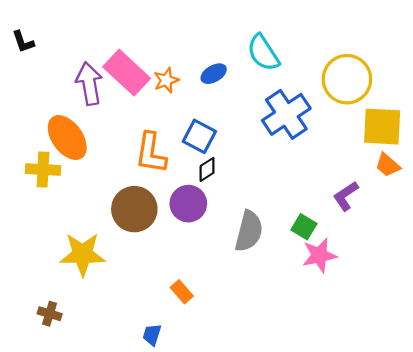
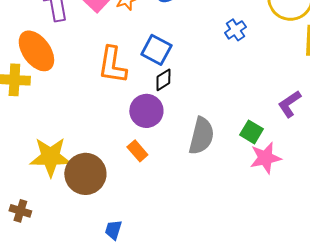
blue cross: (286, 114) -> (235, 30), size x0.5
brown circle: (134, 209) -> (85, 174), moved
orange rectangle: (182, 292) -> (137, 151), moved

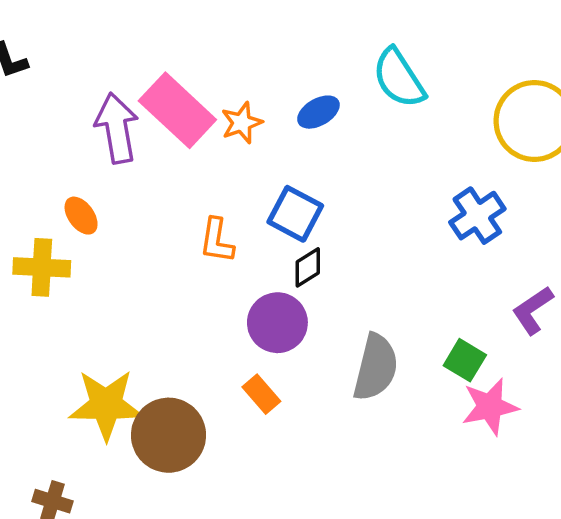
blue cross: (235, 30) -> (477, 216), moved, size x1.4
orange ellipse: (36, 51) -> (81, 216), size x0.5
orange L-shape: (112, 65) -> (217, 241), size x0.7

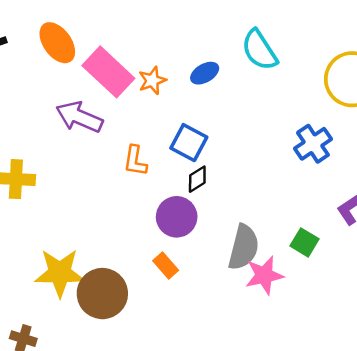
purple arrow: (117, 128) -> (79, 117), moved, turned -57
orange ellipse: (81, 216) -> (57, 43), moved, size x1.6
pink star: (490, 407) -> (264, 275), moved

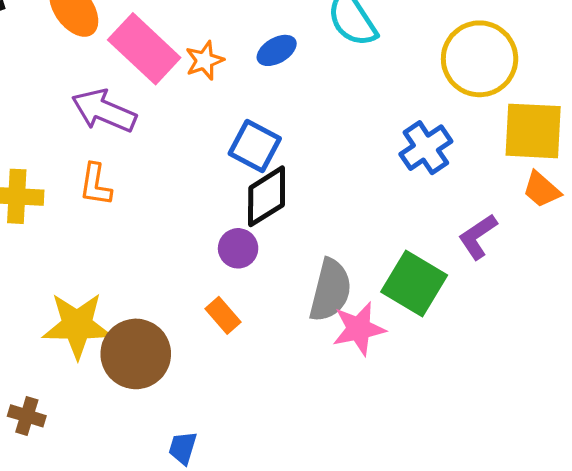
orange L-shape: (135, 161) -> (96, 185), moved
black diamond: (197, 179) -> (267, 196), size x1.6
purple circle: (177, 217) -> (238, 248), size x0.7
green square: (304, 242) -> (414, 284), size x1.6

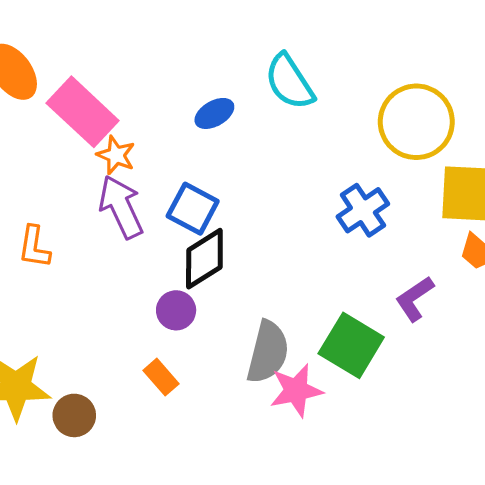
orange star: (205, 61) -> (116, 155), moved, turned -30
purple arrow: (104, 111) -> (121, 207), moved, turned 42
brown circle: (136, 354) -> (74, 415), size x0.6

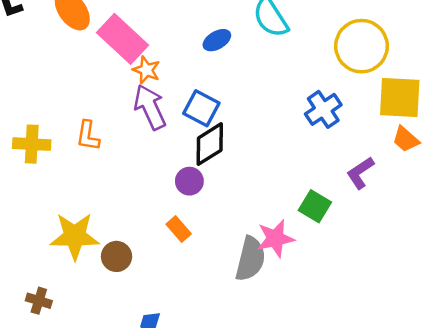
green square: (351, 345) -> (315, 206), size x0.7
gray semicircle: (268, 352) -> (250, 259), moved

